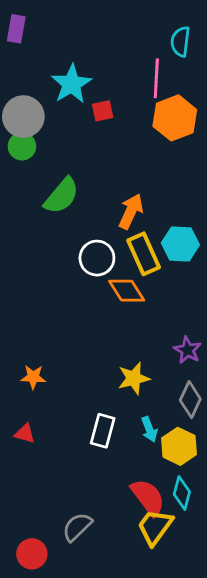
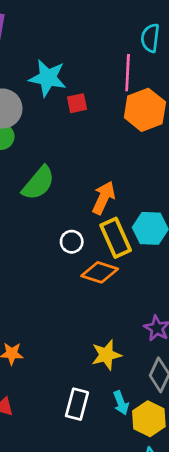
cyan star: (71, 84) -> (48, 78), turned -30
white circle: (97, 258) -> (72, 242), size x0.7
orange diamond: (127, 291) -> (100, 272), turned -40

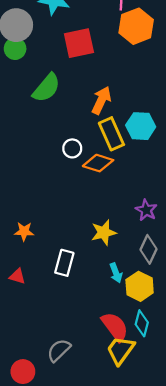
red square: (77, 103) -> (79, 43), moved, size x1.8
white circle: (72, 242) -> (72, 148), moved
white rectangle: (77, 404) -> (64, 263), moved

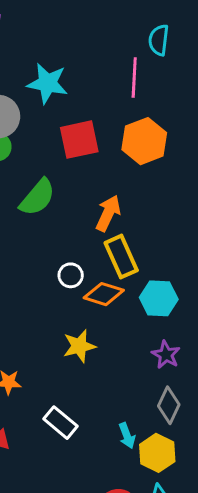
orange hexagon: (136, 26) -> (144, 141), moved
cyan hexagon: (141, 126) -> (159, 298), moved
yellow star: (104, 233) -> (79, 346), moved
white rectangle: (64, 263) -> (61, 423), turned -65

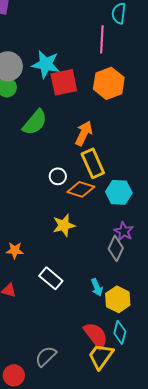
cyan star: (48, 83) -> (46, 64), moved
gray diamond: (169, 405) -> (116, 248), moved

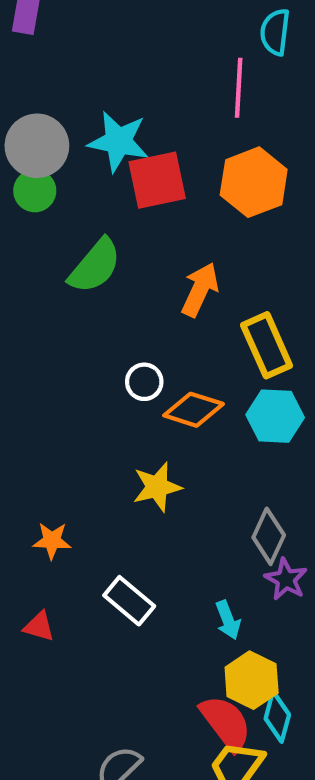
yellow rectangle: (93, 163) -> (267, 345), moved
purple star: (124, 231) -> (286, 579), moved
yellow hexagon: (118, 299) -> (252, 680), moved

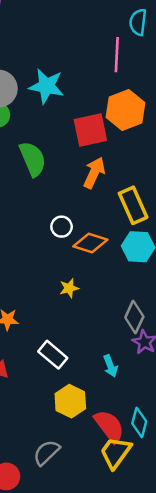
red square: (157, 180) -> (90, 130), moved
green semicircle: (95, 266) -> (33, 159), turned -63
yellow star: (157, 487) -> (69, 288), size x0.7
yellow hexagon: (252, 680) -> (70, 401), moved

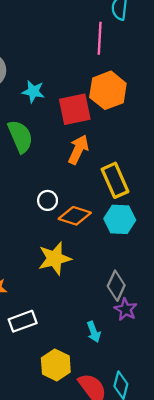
cyan star: (46, 86) -> (33, 92), moved, size x0.7
yellow star: (69, 288) -> (55, 258), size x1.8
white rectangle: (53, 355) -> (23, 321), moved, turned -60

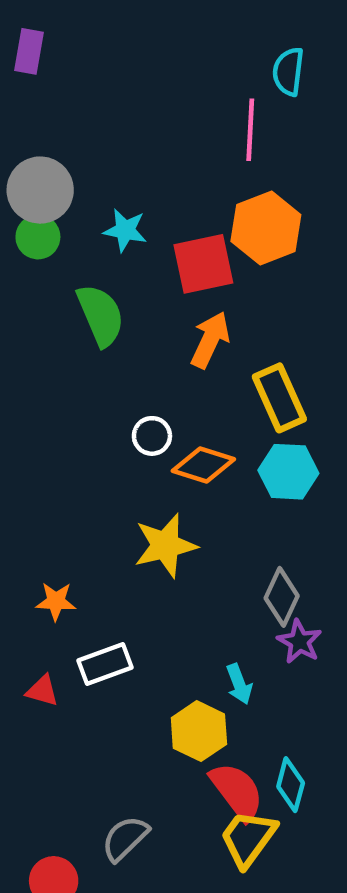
yellow hexagon: (56, 365) -> (199, 731), moved

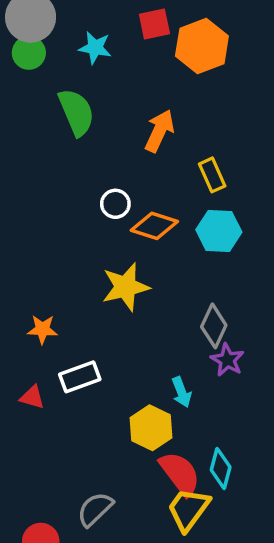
red square: (203, 264) -> (154, 24), moved, size x0.7
yellow rectangle: (279, 398) -> (212, 175), size x0.7

